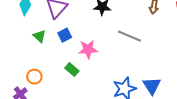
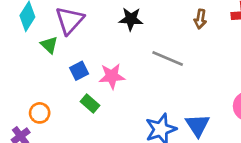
blue square: (65, 35) -> (79, 71), moved
green triangle: (39, 36) -> (49, 45), moved

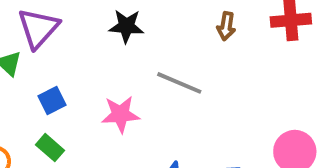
pink star: (112, 76) -> (121, 114), moved
green rectangle: (90, 103) -> (50, 148), moved

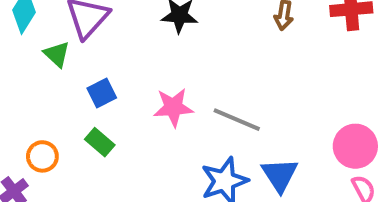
gray line: (179, 83) -> (237, 120), moved

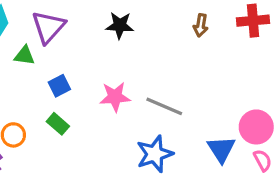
green triangle: (57, 54) -> (24, 56), turned -35
blue triangle: (280, 175) -> (221, 149), moved

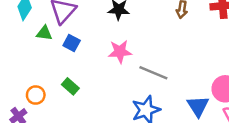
blue square: (59, 86) -> (72, 43), moved, turned -35
pink star: (115, 97) -> (120, 52), moved

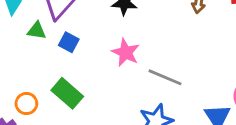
pink star: (120, 52) -> (126, 52), turned 30
green rectangle: (70, 86) -> (67, 93), size x1.5

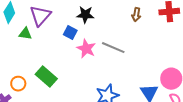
blue square: (69, 42) -> (70, 33), moved
gray line: (165, 77) -> (113, 48), moved

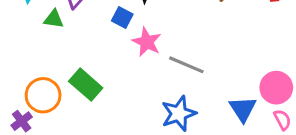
gray line: (113, 48) -> (186, 65), moved
orange circle: (18, 84) -> (43, 95), size x1.5

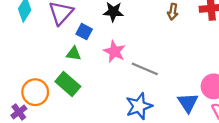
blue square: (122, 17) -> (84, 32), moved
green triangle: (54, 19) -> (74, 54), moved

